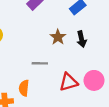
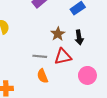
red triangle: (69, 82) -> (63, 57), moved
orange semicircle: (24, 88) -> (42, 76), moved, turned -32

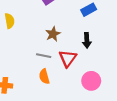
brown star: (58, 34) -> (53, 34), moved
red triangle: (63, 57) -> (68, 58), turned -48

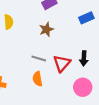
brown star: (53, 34) -> (46, 29), moved
black arrow: (87, 40) -> (84, 58), moved

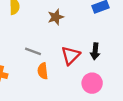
gray line: (39, 59) -> (33, 51), moved

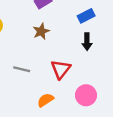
black arrow: (95, 51) -> (87, 42), moved
orange semicircle: (43, 71) -> (45, 100), moved, turned 70

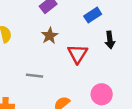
black arrow: (87, 42) -> (110, 40), moved
red triangle: (61, 69) -> (78, 54), moved

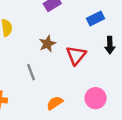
brown star: (50, 36) -> (47, 44), moved
gray line: (35, 76) -> (31, 72), turned 56

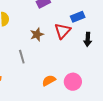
red triangle: (76, 55) -> (63, 31), moved
orange semicircle: (55, 103) -> (49, 80), moved

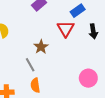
brown star: (37, 34) -> (41, 47), moved
orange semicircle: (49, 80) -> (35, 85), moved, turned -56

